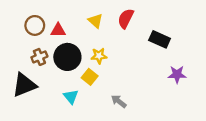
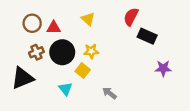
red semicircle: (126, 18) -> (131, 17), moved

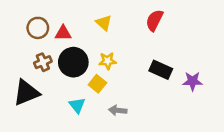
black rectangle: (147, 36) -> (161, 70), moved
gray arrow: (110, 93) -> (118, 110), moved, turned -32

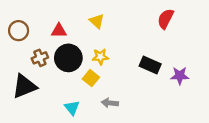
red semicircle: (154, 20) -> (166, 19), moved
brown circle: (38, 28) -> (19, 31), moved
cyan triangle: (77, 105) -> (72, 108), moved

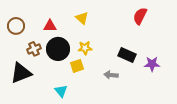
yellow square: (91, 78) -> (77, 66), turned 32
gray arrow: (110, 103) -> (111, 75), moved

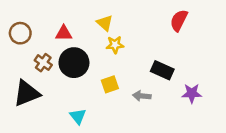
yellow star: (85, 48) -> (115, 45), moved
brown cross: (34, 49) -> (43, 63), turned -32
purple star: (152, 64) -> (192, 93), moved
yellow square: (77, 66) -> (110, 84), moved

